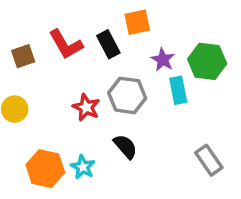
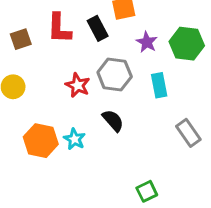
red L-shape: (66, 44) -> (59, 28), turned 32
cyan rectangle: (178, 90) -> (159, 85), moved

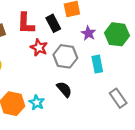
red star: (78, 85) -> (39, 48), moved

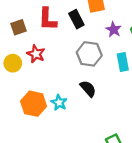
red star: (39, 48) -> (36, 54), moved

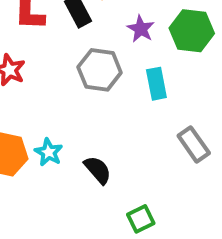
black semicircle: (88, 89) -> (98, 170), moved

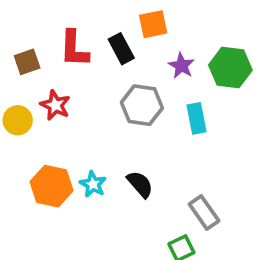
gray rectangle: (194, 144) -> (204, 212), moved
black semicircle: (98, 170) -> (140, 184), moved

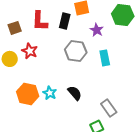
black rectangle: (121, 49) -> (65, 21), turned 42
green hexagon: (230, 68) -> (123, 15), moved

